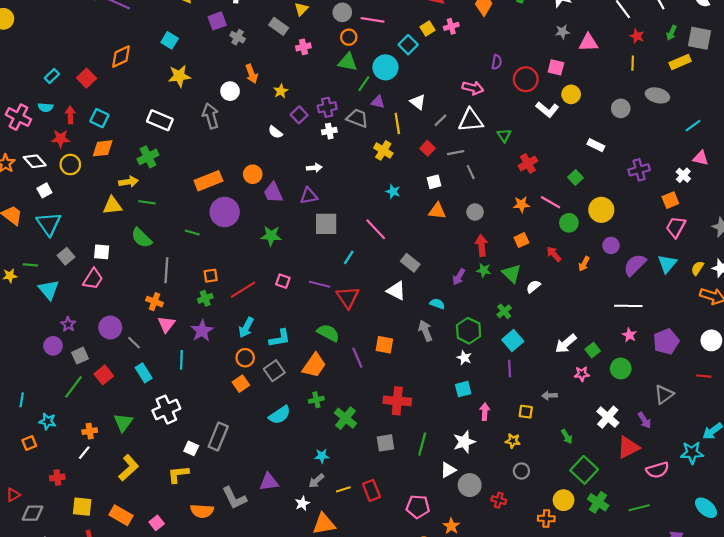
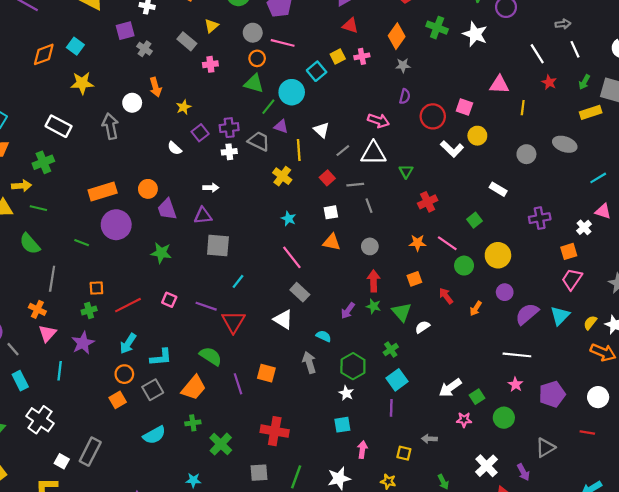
gray star: (562, 32) -> (403, 65), moved
orange diamond: (121, 57) -> (44, 54), moved
yellow line: (633, 63) -> (523, 108), moved
pink line: (376, 229) -> (292, 257), moved
white cross: (166, 410) -> (40, 420), turned -36

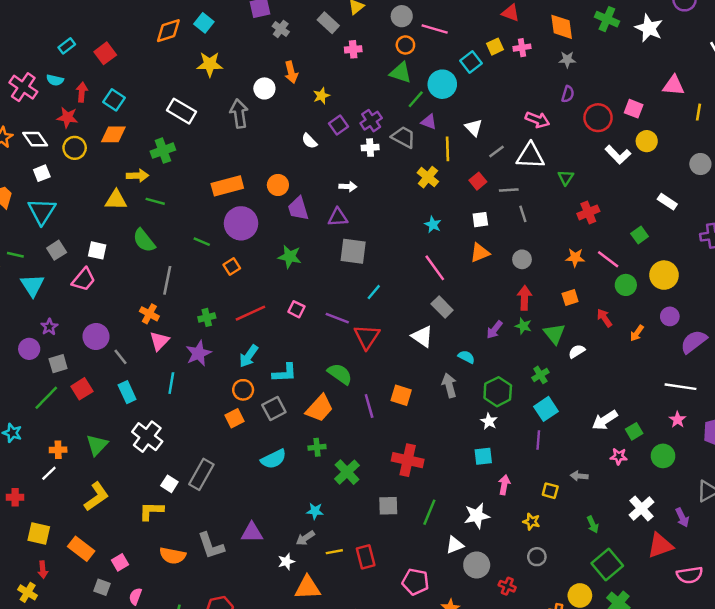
orange diamond: (397, 36) -> (562, 27), turned -45
purple cross: (229, 128) -> (371, 121), turned -30
orange triangle: (332, 242) -> (480, 253), turned -36
orange square: (96, 288) -> (232, 266), moved, turned -32

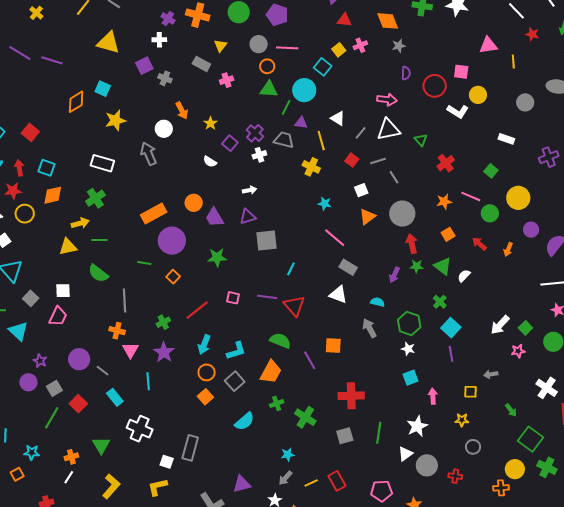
gray circle: (522, 259) -> (402, 214), size x1.6

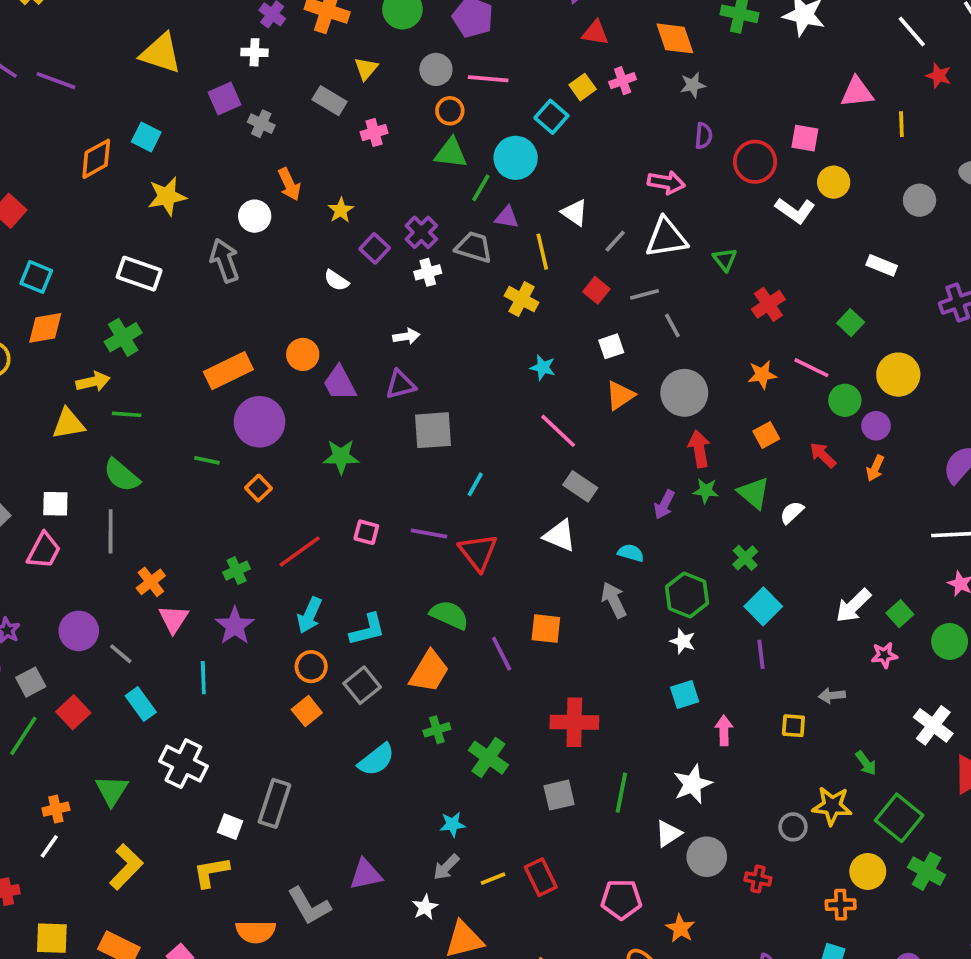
purple circle: (531, 230) -> (876, 426), moved
gray line: (125, 301) -> (111, 531), moved
orange cross: (117, 331) -> (151, 582), turned 35
yellow star: (462, 420) -> (832, 806), moved, size x1.5

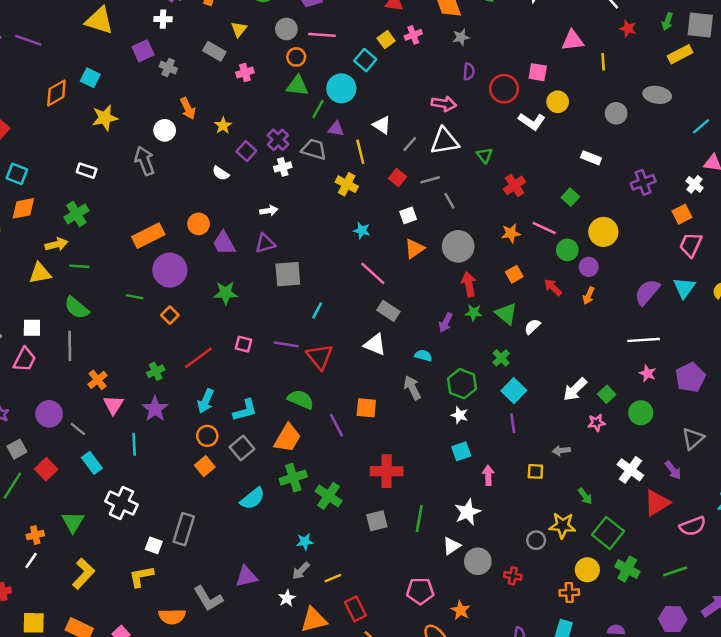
white rectangle: (139, 274) -> (87, 171), size x0.7
green cross: (437, 730) -> (293, 478), size x1.5
red rectangle: (541, 877) -> (355, 609), moved

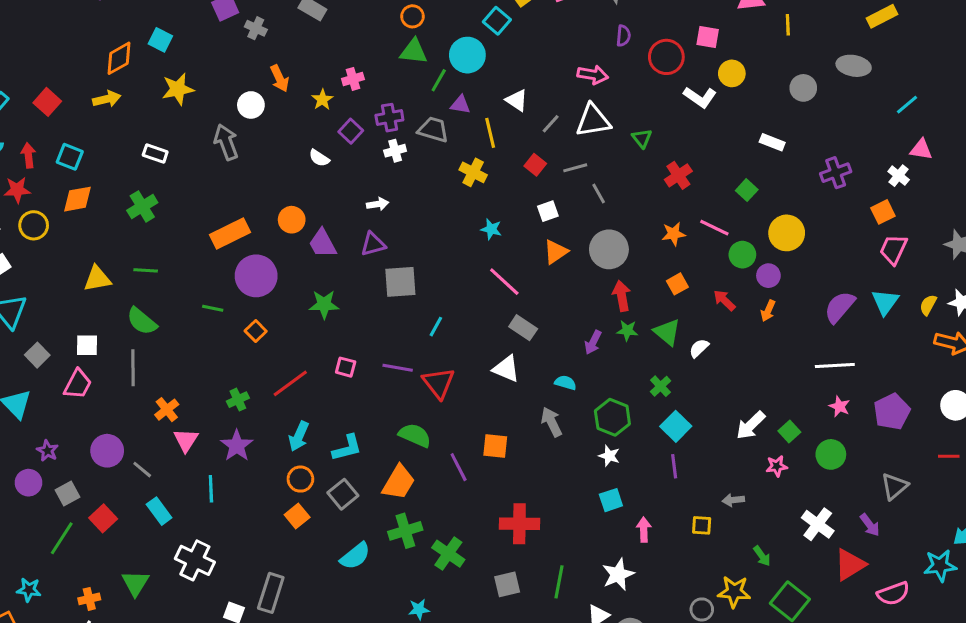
pink cross: (245, 72) -> (353, 79), moved
purple cross: (278, 140) -> (389, 118), turned 35
yellow arrow: (56, 244) -> (107, 99), moved

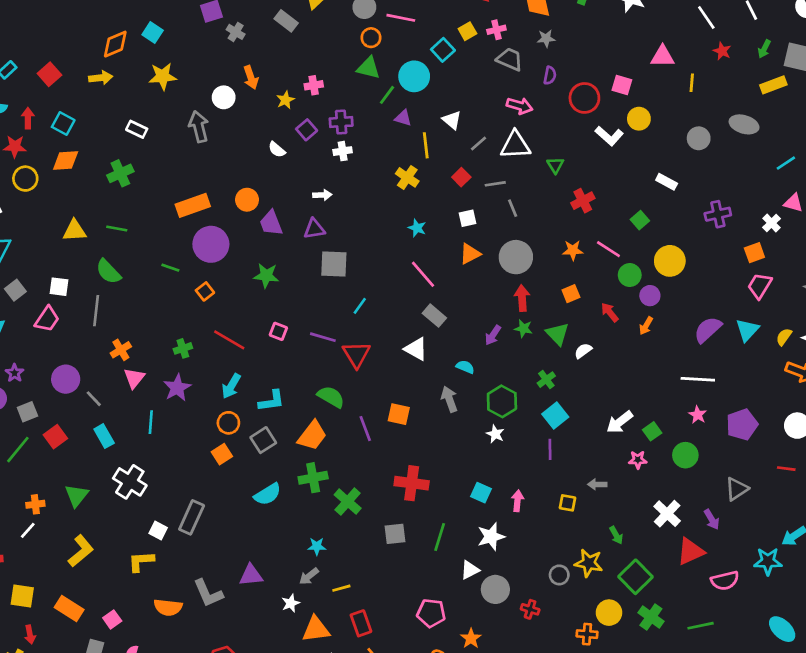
gray trapezoid: (433, 130) -> (510, 59), moved
red line: (290, 383) -> (229, 340), turned 60
cyan square: (611, 500) -> (481, 493), moved, turned 36

